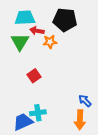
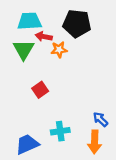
cyan cross: (38, 113) -> (60, 131), moved

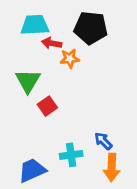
green triangle: (24, 50) -> (28, 81), moved
blue arrow: (100, 119) -> (103, 141), moved

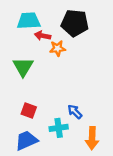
red square: (47, 106) -> (29, 111), moved, turned -35
blue arrow: (103, 141) -> (75, 112), moved

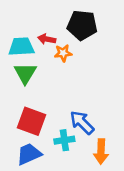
cyan trapezoid: (29, 21) -> (21, 47), moved
red square: (29, 111) -> (32, 121), size x1.6
blue arrow: (75, 112) -> (82, 122), size x1.5

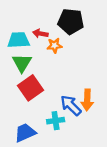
red square: (32, 121) -> (31, 88), moved, turned 35
orange arrow: (101, 152) -> (87, 100), moved

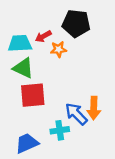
red arrow: (40, 33) -> (43, 36), turned -40
green triangle: (22, 63) -> (23, 68), turned -36
red square: (31, 88) -> (33, 95), turned 30

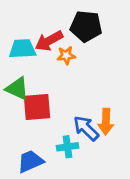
red arrow: (43, 36) -> (49, 41), size x1.5
green triangle: (23, 68) -> (17, 89), moved

